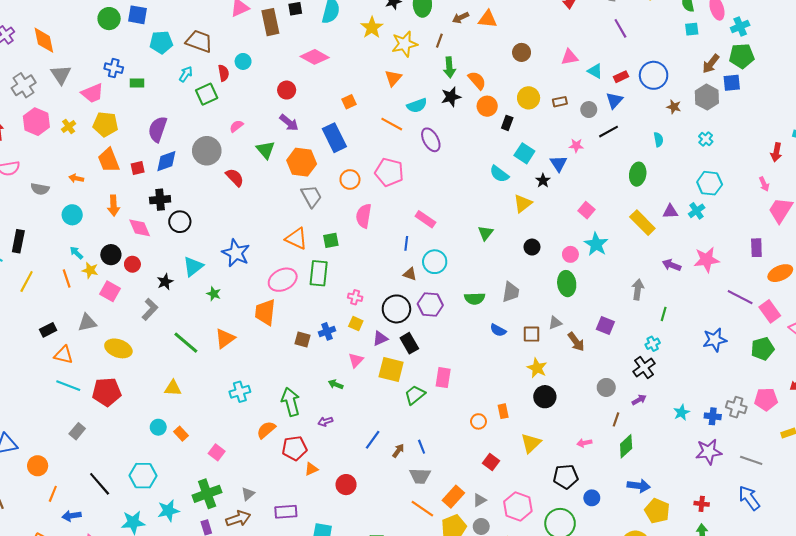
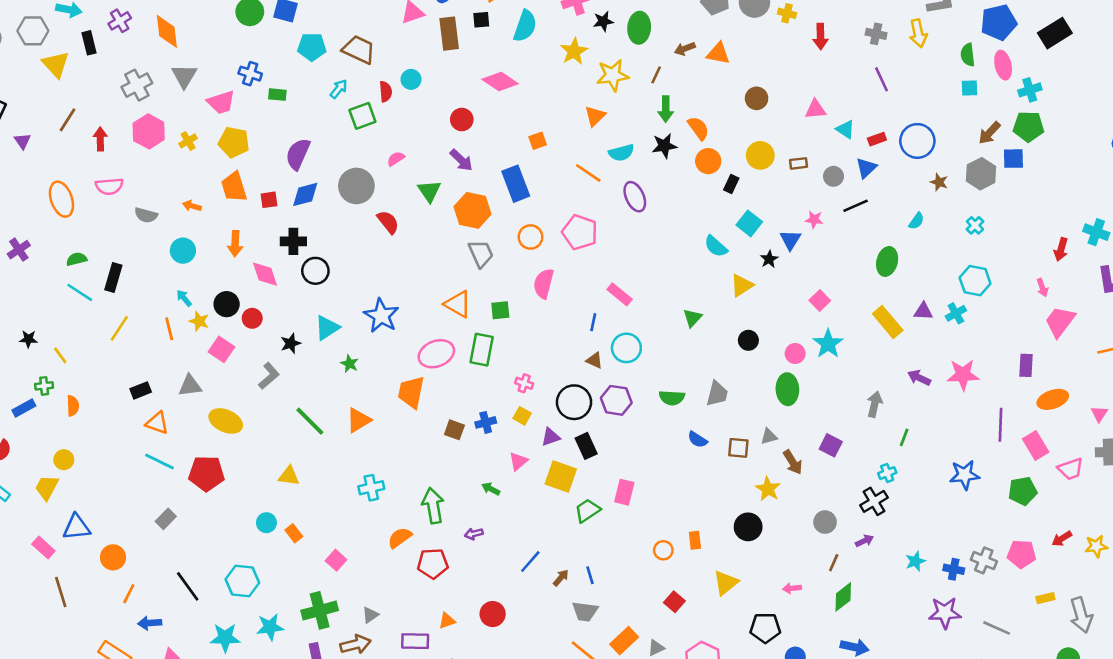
cyan semicircle: (658, 140) -> (916, 221), turned 40
purple line: (740, 297) -> (1000, 425), turned 60
yellow star: (537, 368) -> (768, 489), moved
orange triangle: (311, 469) -> (447, 621), moved

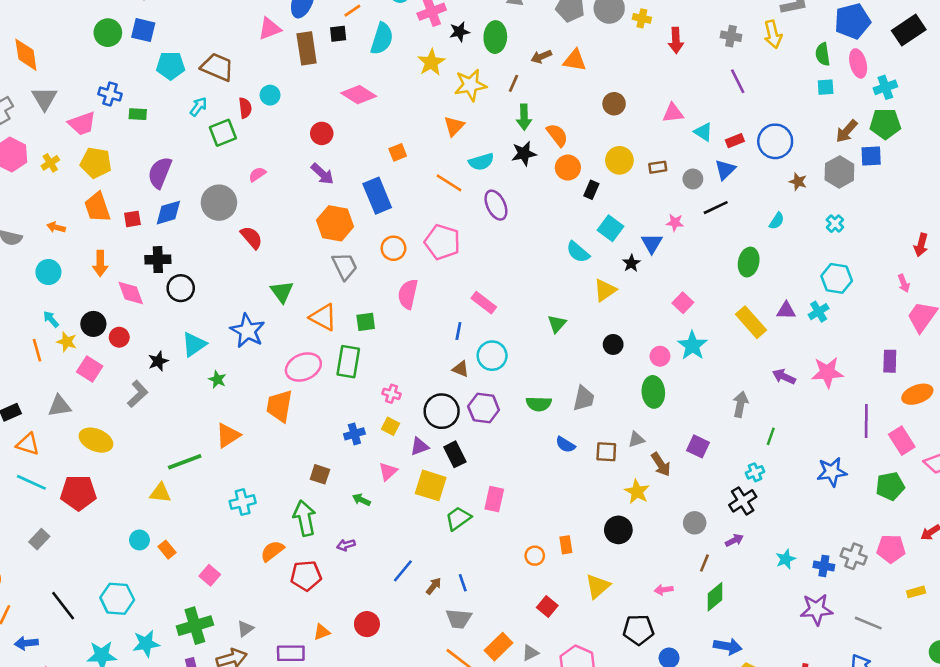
green triangle: (429, 191) -> (282, 292), moved
green line: (310, 421) -> (185, 462), moved, turned -64
brown square: (454, 430) -> (320, 474), moved

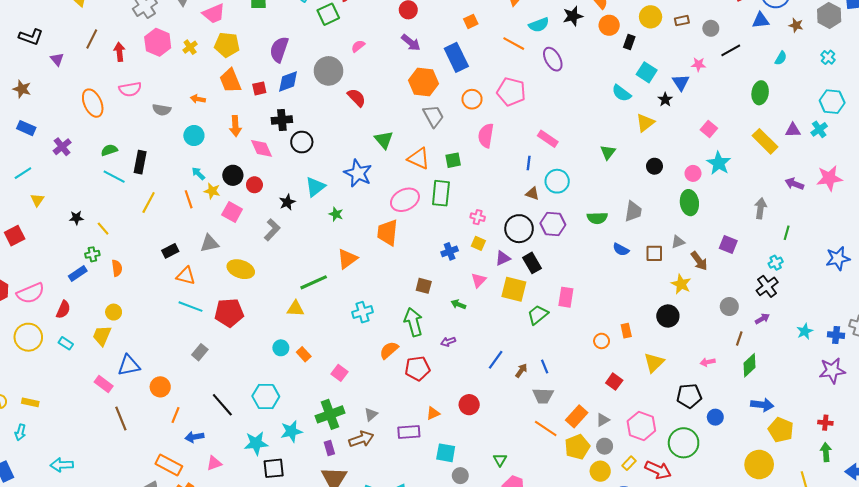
blue triangle: (725, 170) -> (761, 20), moved, turned 42

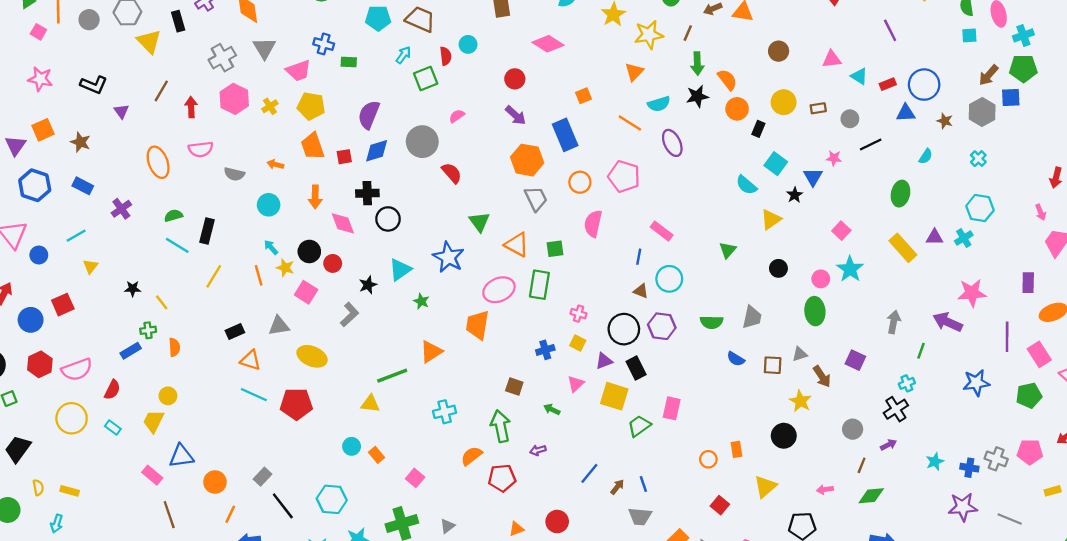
purple arrow: (794, 184) -> (948, 322), moved, size x1.4
gray rectangle: (200, 352) -> (263, 477), moved
green diamond: (749, 365) -> (871, 496), turned 35

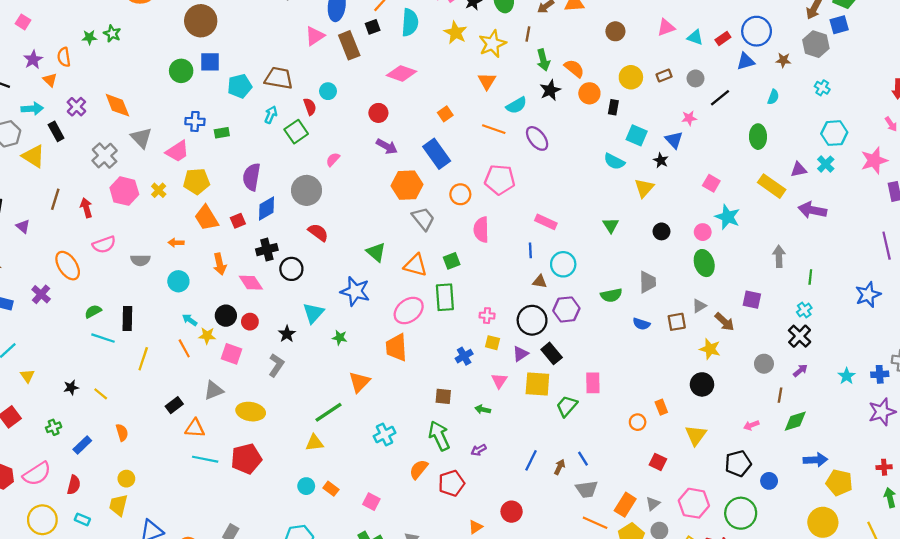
red semicircle: (452, 173) -> (318, 232), moved
purple cross: (121, 209) -> (41, 294), moved
pink star: (972, 293) -> (874, 160), moved
purple arrow: (948, 322) -> (812, 210), moved
green cross: (148, 330) -> (54, 427), moved

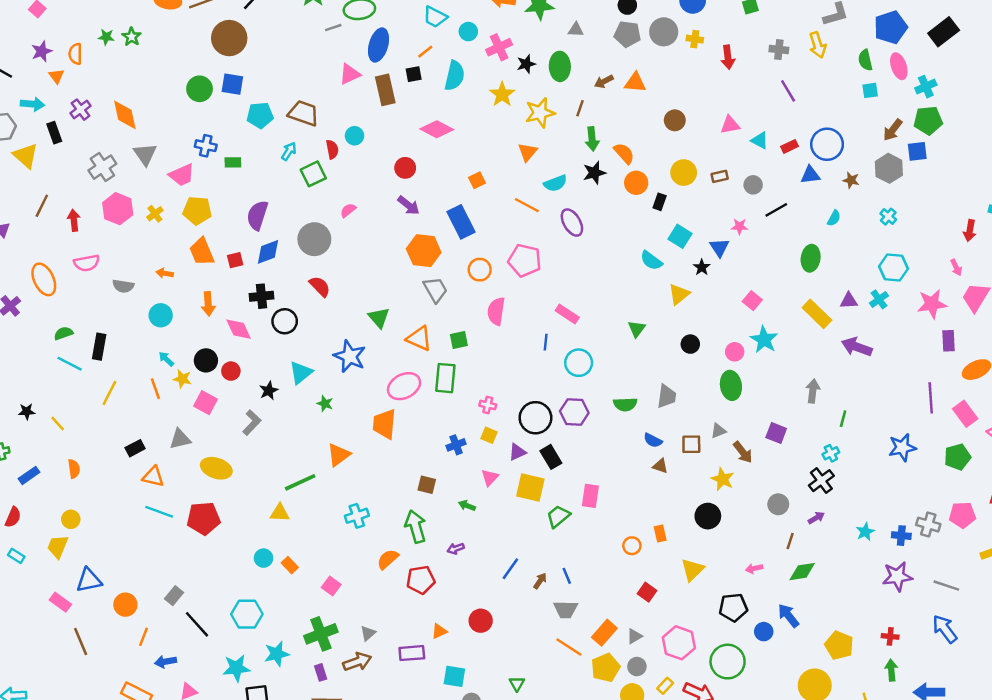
brown triangle: (540, 282) -> (660, 466), moved
blue arrow: (815, 460) -> (788, 616), moved, turned -135

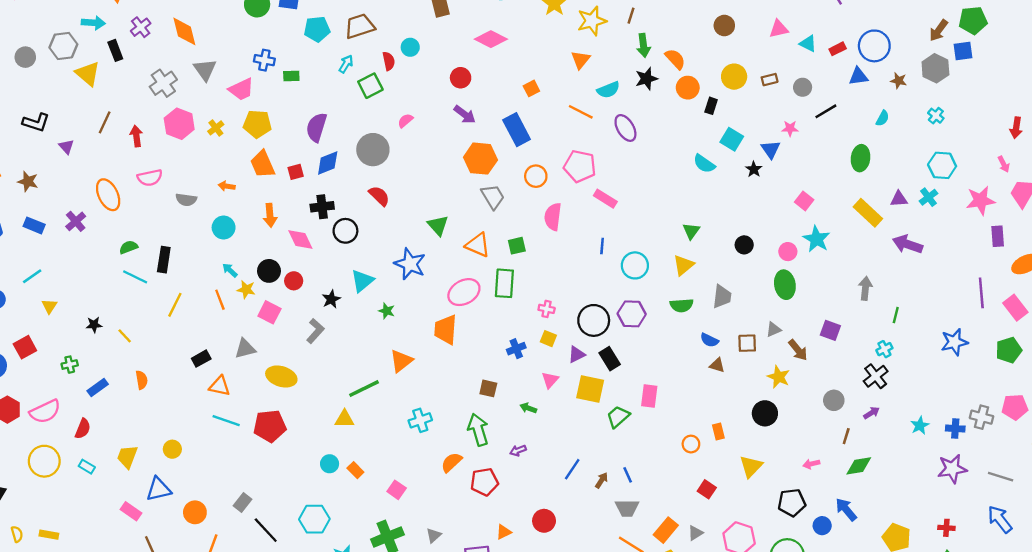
brown trapezoid: (304, 113) -> (360, 26), turned -36
yellow triangle: (679, 294) -> (683, 265), moved
pink rectangle: (567, 314) -> (605, 199), moved
yellow circle: (71, 519) -> (172, 449), moved

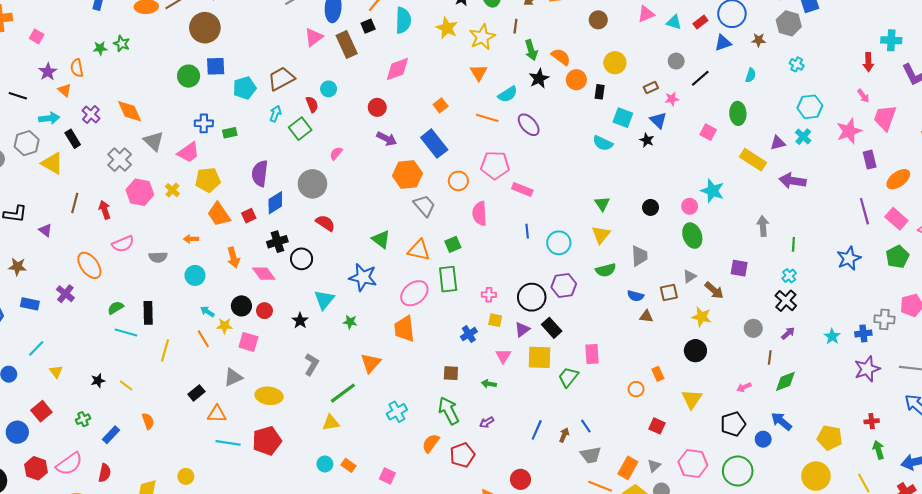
pink diamond: (491, 39) -> (397, 69), turned -36
brown rectangle: (770, 80) -> (651, 88), moved
pink square: (804, 201) -> (708, 132), moved
gray L-shape: (315, 331) -> (312, 364), moved

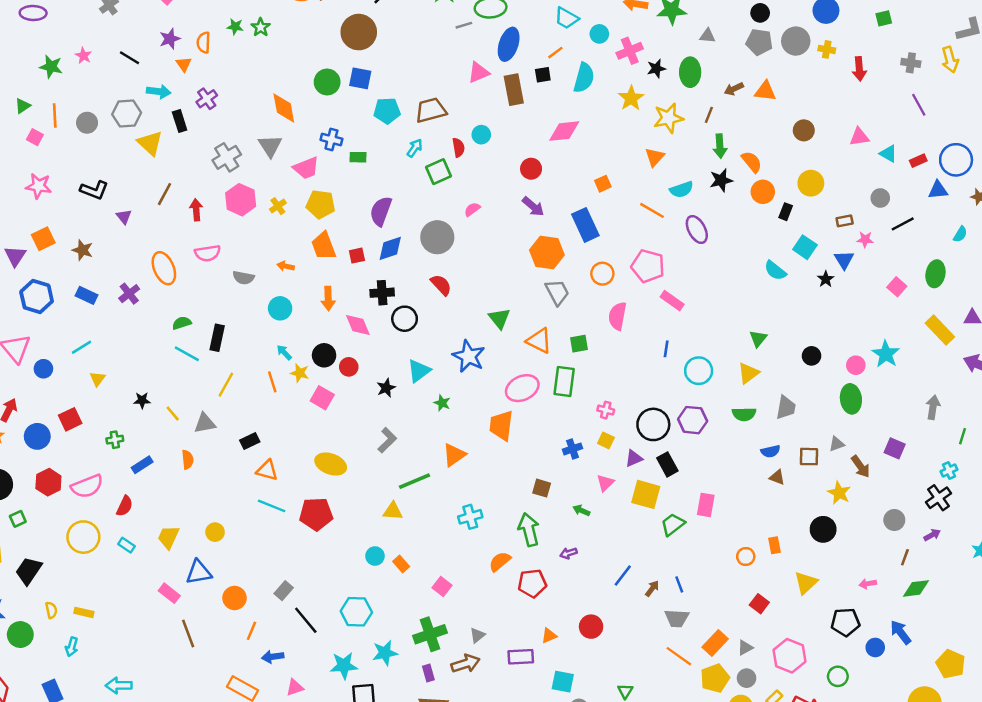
orange diamond: (130, 111) -> (284, 108), moved
blue semicircle: (635, 296) -> (770, 451), turned -42
gray triangle: (233, 377) -> (205, 423), moved
green circle: (738, 471) -> (838, 676), size x0.6

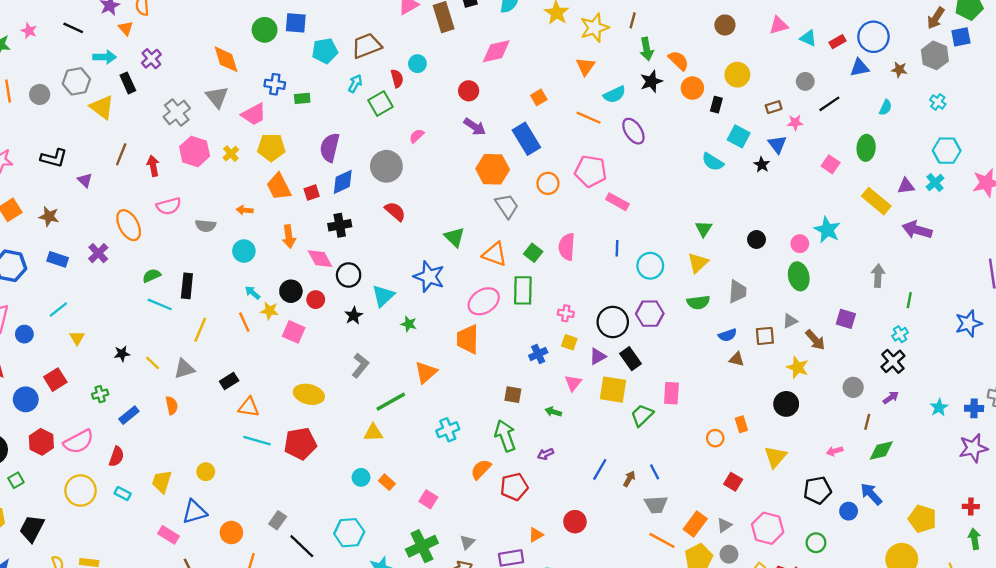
pink semicircle: (617, 316) -> (567, 247), moved
black circle: (405, 319) -> (349, 275), moved
green square: (579, 344) -> (533, 253), turned -36

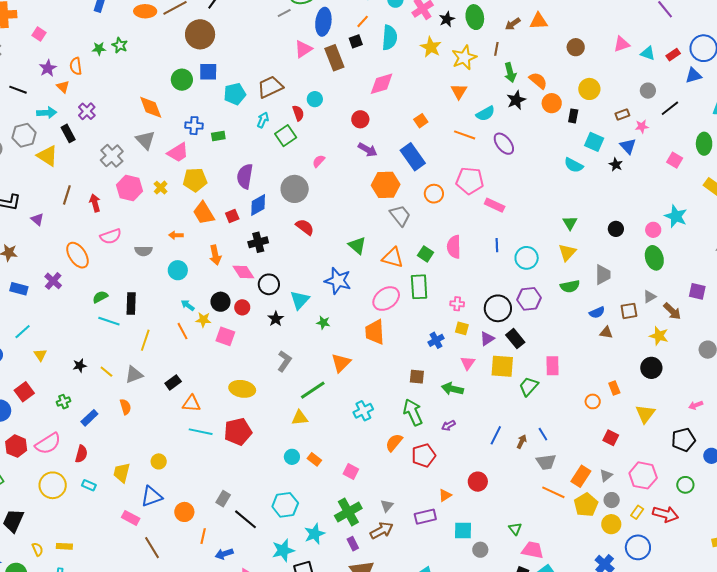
green arrow: (553, 412) -> (452, 389), size x1.5

